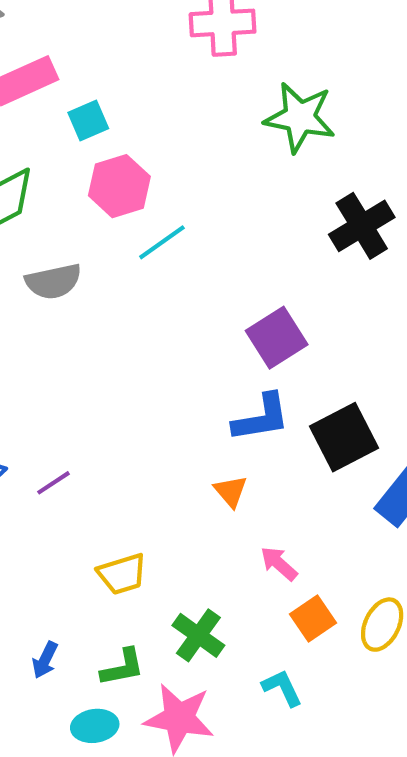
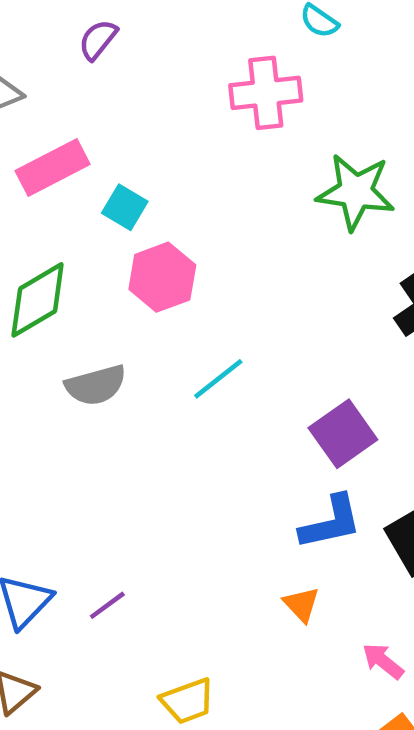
cyan square: (88, 120) -> (125, 207), turned -33
cyan line: (162, 242) -> (218, 379), moved
pink arrow: (279, 564) -> (383, 661), moved

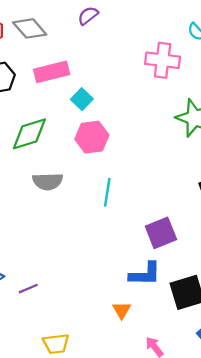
cyan line: (218, 379) -> (107, 192), turned -56

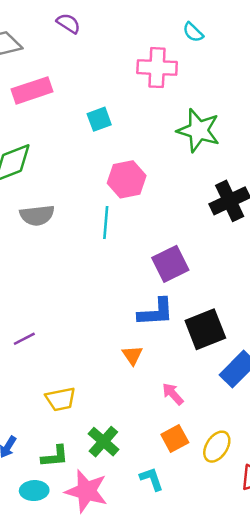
purple semicircle: (88, 16) -> (68, 23), turned 75
cyan square: (82, 99) -> (99, 119), moved, turned 30
pink hexagon: (92, 137) -> (127, 179), moved

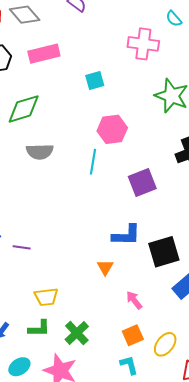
purple square: (170, 264) -> (142, 182), moved
purple line: (24, 339) -> (22, 247), turned 30
green L-shape: (55, 456) -> (39, 328), moved
cyan L-shape: (151, 479) -> (129, 365), moved
cyan ellipse: (34, 491) -> (19, 367), turned -35

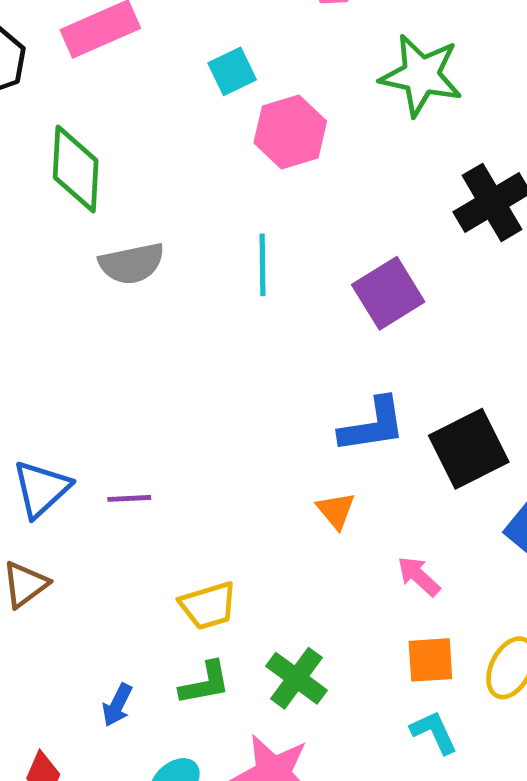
green diamond: (24, 109) -> (76, 169), turned -60
pink hexagon: (112, 129) -> (290, 132), moved
orange square: (133, 335) -> (430, 660), turned 30

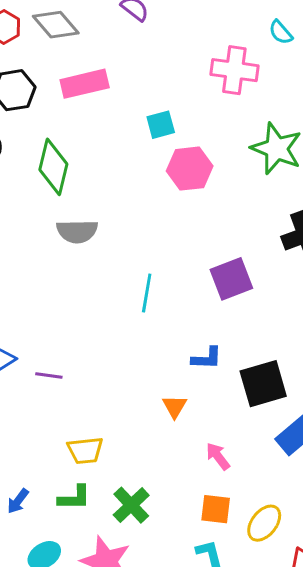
cyan line: (262, 265) -> (147, 293), moved
blue L-shape: (372, 425) -> (207, 358), size x0.7

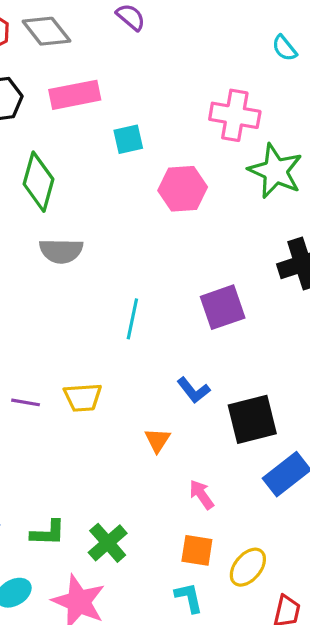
pink cross: (234, 70) -> (235, 115), moved
cyan square: (161, 125) -> (128, 139), moved
blue L-shape: (207, 358) -> (193, 390), turned 48
yellow trapezoid: (85, 450) -> (83, 397), moved

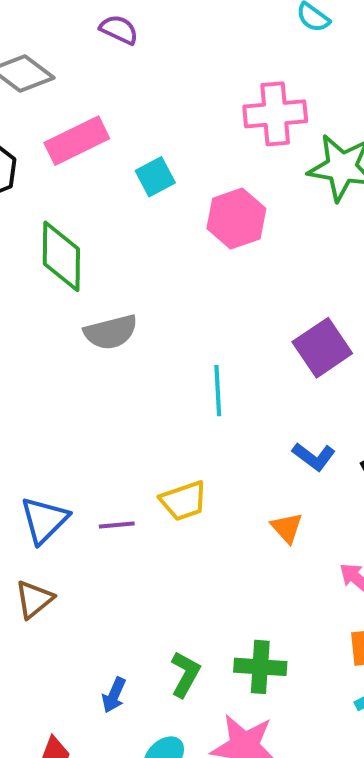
green L-shape: (48, 533) -> (185, 674), turned -48
green cross: (108, 543) -> (260, 667), turned -30

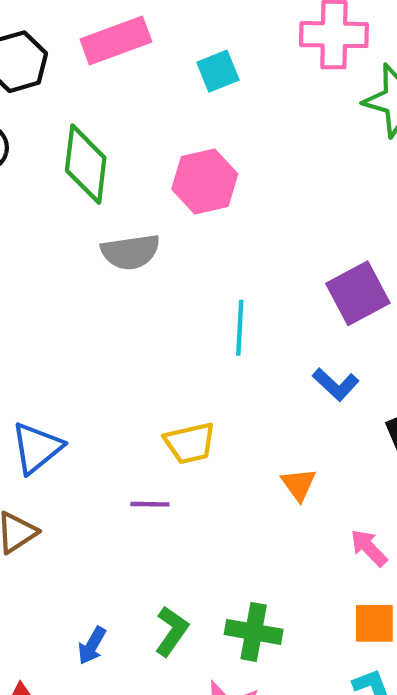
cyan square: (155, 177) -> (218, 71), moved
pink hexagon: (236, 219) -> (205, 181), moved
blue L-shape: (314, 457) -> (336, 384), moved
purple line: (117, 525) -> (150, 504), moved

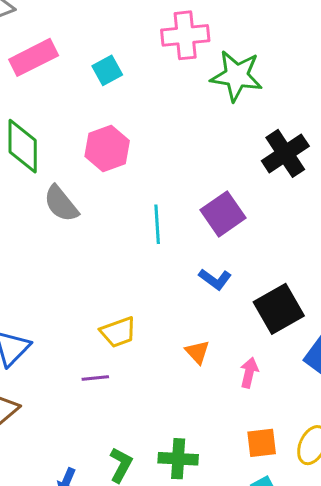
gray semicircle: (130, 252) -> (61, 204), turned 66
cyan line: (240, 328) -> (157, 224), moved
pink arrow: (369, 548) -> (249, 373), moved, turned 64

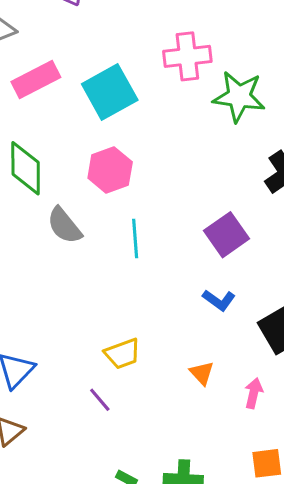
cyan square: (107, 70) -> (110, 92), size x1.8
cyan line: (157, 224) -> (135, 238), moved
purple line: (95, 378) -> (100, 400), turned 56

